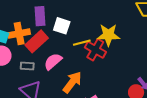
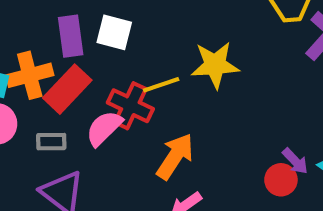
white square: (62, 26) -> (114, 32), moved
red cross: (95, 50) -> (130, 106), moved
orange arrow: (72, 82) -> (175, 156), moved

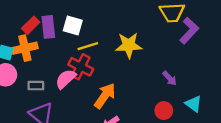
yellow line: (161, 85) -> (88, 46), moved
red rectangle: (67, 89) -> (31, 25), moved, size x0.7
purple arrow: (295, 161) -> (170, 78), moved

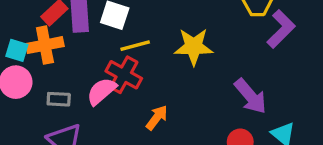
purple arrow: (170, 78) -> (250, 96), size x1.6
orange arrow: (105, 96) -> (157, 118), size x0.7

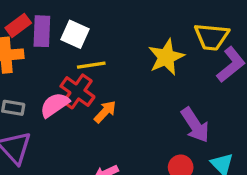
yellow star: (194, 47) -> (166, 57), moved, turned -30
orange arrow: (157, 118) -> (105, 112), moved

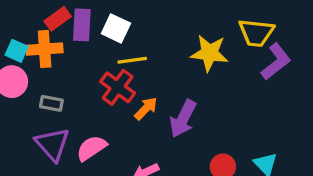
yellow star: (166, 57) -> (209, 53), turned 30
pink semicircle: (55, 105) -> (91, 148), moved
purple arrow: (195, 125) -> (183, 119), moved, turned 60

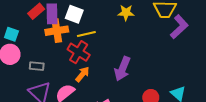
orange cross: (45, 49) -> (57, 31), moved
yellow star: (209, 53) -> (126, 13), moved, size x0.7
orange arrow: (146, 108) -> (82, 74), moved

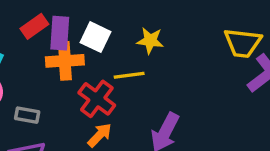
yellow star: (126, 13) -> (150, 41), moved
yellow line: (86, 34) -> (129, 75), moved

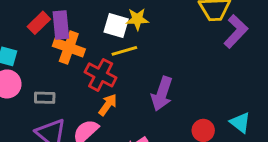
white square: (96, 37) -> (116, 26), moved
orange cross: (65, 61) -> (69, 48), turned 32

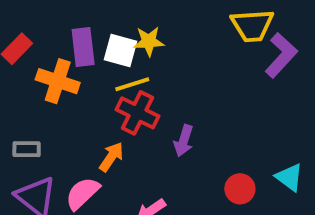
purple rectangle: (61, 25) -> (83, 47), moved
red cross: (101, 75) -> (137, 113), moved
purple arrow: (162, 94) -> (184, 141), size x0.7

